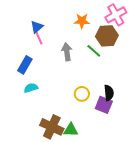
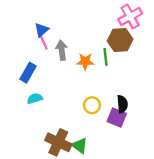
orange star: (82, 21) -> (85, 61), moved
green line: (94, 51) -> (105, 57), turned 42
gray arrow: (67, 52) -> (62, 50), moved
green triangle: (71, 130) -> (80, 146), turned 35

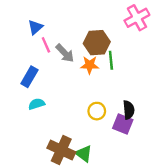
blue triangle: (41, 30) -> (35, 27), moved
brown hexagon: (120, 40) -> (97, 43), moved
gray arrow: (62, 50) -> (65, 53), turned 144

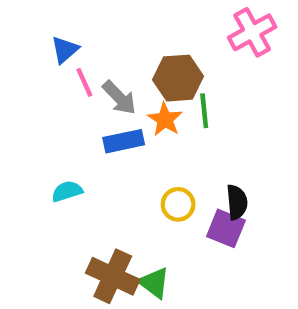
orange star: (90, 65) -> (165, 119), turned 30
blue rectangle: (29, 77) -> (124, 141), moved, turned 48

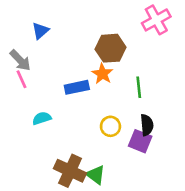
pink line: (84, 82) -> (22, 79), moved
gray arrow: (119, 98) -> (20, 60), moved
green line: (204, 111) -> (139, 87), moved

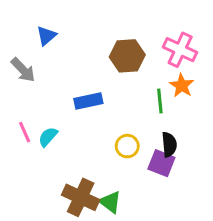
pink cross: (156, 20) -> (180, 50), moved, turned -36
orange star: (102, 74) -> (182, 85), moved
pink line: (22, 79) -> (25, 132), moved
cyan semicircle: (42, 118) -> (48, 137), turned -30

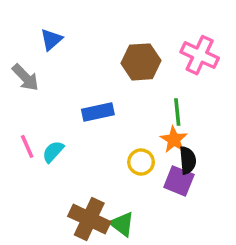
orange star: (182, 85) -> (174, 140), moved

